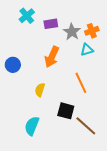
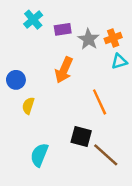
cyan triangle: (87, 50) -> (119, 61), moved
yellow semicircle: (40, 90) -> (28, 106), moved

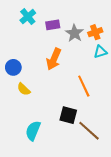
yellow semicircle: (28, 106) -> (24, 89), turned -64

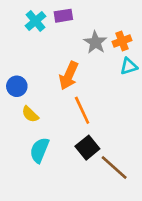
purple rectangle: (53, 25) -> (63, 16), moved
orange line: (84, 86) -> (82, 110), moved
black square: (68, 115) -> (87, 148), turned 36
cyan semicircle: (33, 131) -> (39, 150), moved

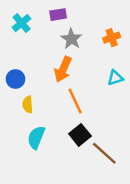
cyan cross: (35, 21) -> (22, 23), moved
gray star: (95, 42) -> (71, 39), moved
cyan triangle: (129, 66) -> (115, 78), moved
yellow semicircle: (30, 114) -> (28, 105), turned 42

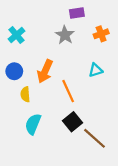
purple rectangle: (58, 15) -> (77, 13), moved
cyan cross: (22, 23) -> (16, 35), moved
orange arrow: (63, 69) -> (45, 71), moved
cyan triangle: (115, 78) -> (96, 70), moved

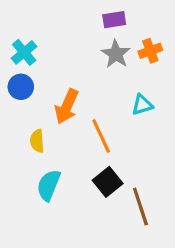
gray star: (65, 35) -> (116, 54), moved
blue circle: (14, 71) -> (21, 87), moved
brown line: (95, 138) -> (140, 206), turned 30

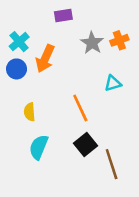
purple rectangle: (114, 20) -> (63, 16), moved
orange arrow: (67, 106) -> (45, 59), moved

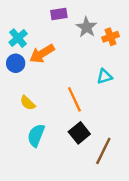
gray star: (92, 43) -> (86, 27), moved
orange arrow: (45, 59) -> (42, 54), turned 35
yellow semicircle: (30, 112) -> (28, 103), turned -42
brown line: (112, 164) -> (103, 151), turned 44

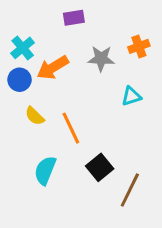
gray star: (86, 27) -> (101, 59), moved, turned -30
orange line: (74, 99) -> (71, 128), moved
yellow semicircle: (28, 103) -> (35, 116), moved

